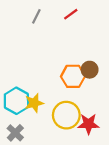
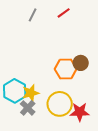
gray cross: (15, 133) -> (28, 108), moved

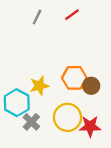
brown circle: (81, 63) -> (91, 86), moved
yellow star: (31, 93) -> (39, 86), moved

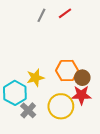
gray line: (37, 17) -> (41, 15), moved
red star: (90, 126) -> (81, 95), moved

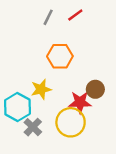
orange hexagon: (67, 71) -> (60, 56), moved
red star: (81, 95) -> (80, 102), moved

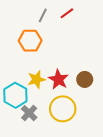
orange hexagon: (60, 56) -> (30, 41), moved
red star: (80, 102) -> (58, 79), moved, turned 30

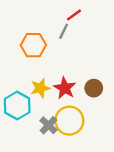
gray line: (43, 15) -> (64, 31), moved
gray cross: (29, 113) -> (48, 125), moved

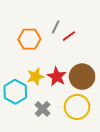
red line: (74, 15) -> (69, 36), moved
brown circle: (94, 88) -> (82, 77), size x1.6
yellow circle: (69, 121) -> (77, 107), moved

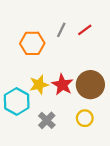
red line: (69, 36) -> (85, 30), moved
yellow circle: (77, 107) -> (85, 118), size x0.6

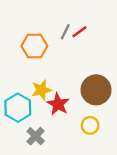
red line: (85, 30) -> (79, 32), moved
red star: (62, 85) -> (58, 104), moved
gray cross: (47, 120) -> (36, 136), moved

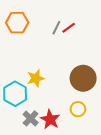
orange hexagon: (34, 46) -> (17, 23), moved
red star: (58, 104) -> (50, 119), moved

